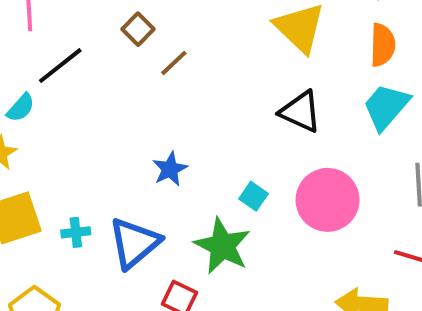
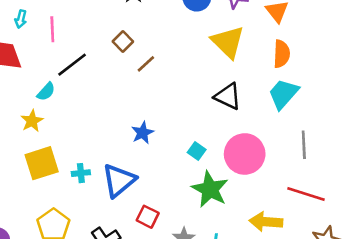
green star: (222, 246) -> (210, 189), moved

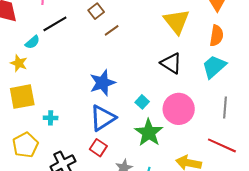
yellow star: (32, 121) -> (19, 63), turned -30
blue star: (143, 133) -> (102, 83), size x1.5
cyan cross: (81, 173) -> (51, 118), moved
blue triangle: (119, 180) -> (103, 118), moved

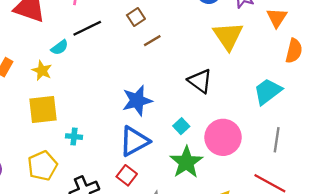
orange semicircle: (217, 36) -> (294, 51), moved
black triangle: (171, 63) -> (200, 81), moved

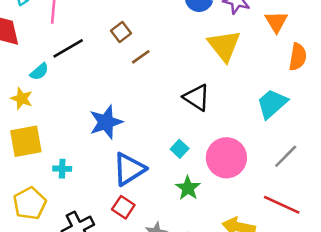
blue star: (137, 101) -> (106, 122), moved
gray line: (277, 140) -> (286, 156), turned 40
green star: (186, 162) -> (188, 188), size x0.7

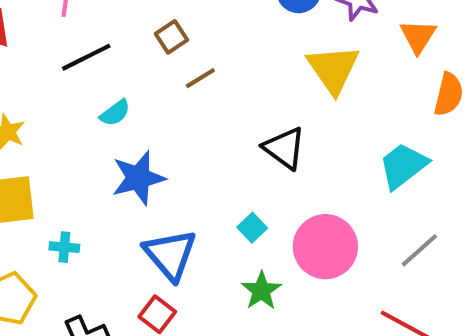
cyan semicircle: (39, 72) -> (115, 113), moved
blue triangle: (129, 169) -> (170, 255), turned -42

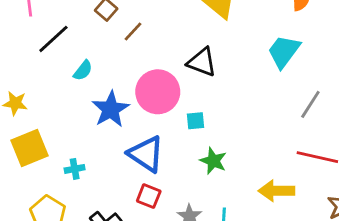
cyan square: (252, 228) -> (195, 121), turned -36
pink circle: (325, 247) -> (158, 92), moved

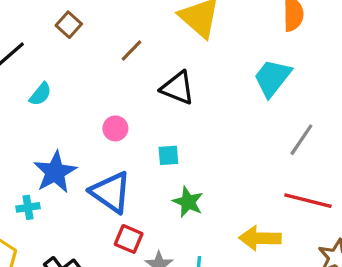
brown line: (133, 31) -> (132, 50), moved
pink circle: (158, 92) -> (115, 128), moved, size x0.5
blue star: (111, 109) -> (55, 172), moved
red square: (149, 196) -> (129, 239), moved

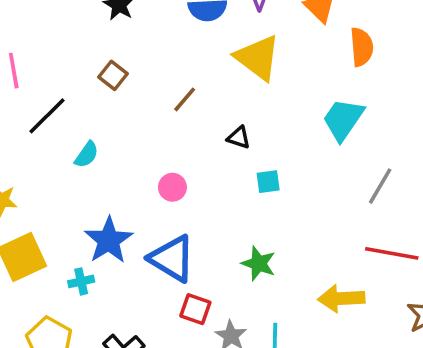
black triangle: (178, 88) -> (239, 138), size x0.6
cyan square: (168, 155) -> (268, 182), moved

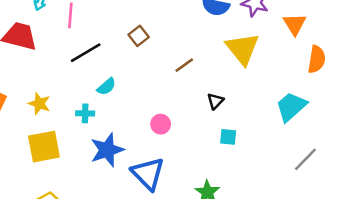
black triangle: (239, 138) -> (215, 101), turned 42
cyan cross: (81, 281) -> (85, 113), moved

